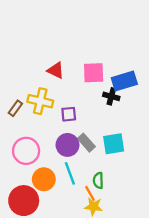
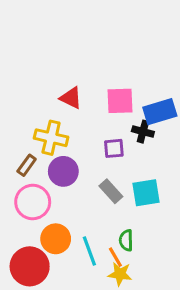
brown rectangle: (15, 108) -> (27, 165), moved
purple square: (69, 114) -> (114, 148), moved
purple circle: (67, 145) -> (63, 171), moved
cyan line: (70, 173) -> (89, 251), moved

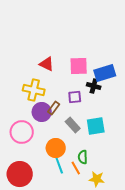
brown rectangle: (27, 165) -> (54, 108), moved
orange circle: (56, 239) -> (56, 148), moved
yellow star: (120, 274) -> (97, 179), moved

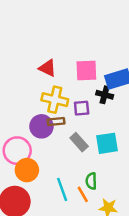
yellow cross: (34, 90) -> (55, 100), moved
brown rectangle: (54, 108) -> (56, 121), turned 48
orange circle: (56, 148) -> (27, 170), moved

